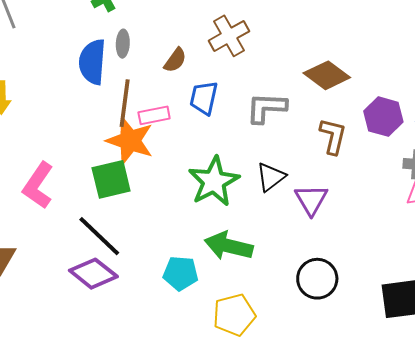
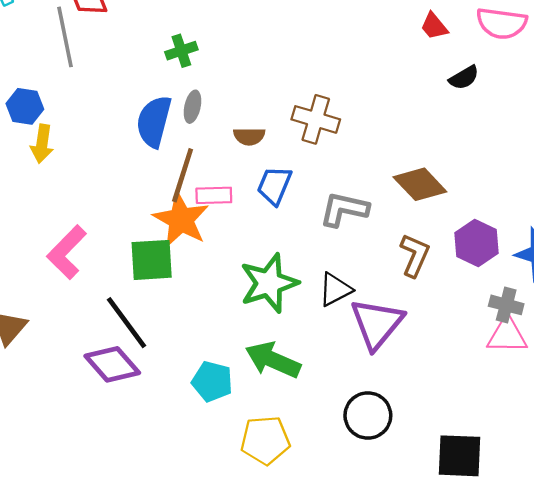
brown cross: (229, 36) -> (316, 119), turned 36
brown semicircle: (175, 60) -> (249, 136), turned 44
purple triangle: (311, 200) -> (377, 324), size x1.4

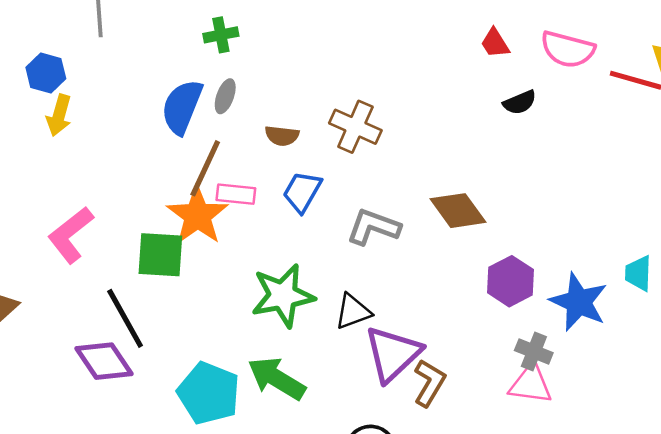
brown L-shape: (415, 255) -> (429, 383), moved
cyan pentagon: (212, 382) -> (209, 393), size x1.4

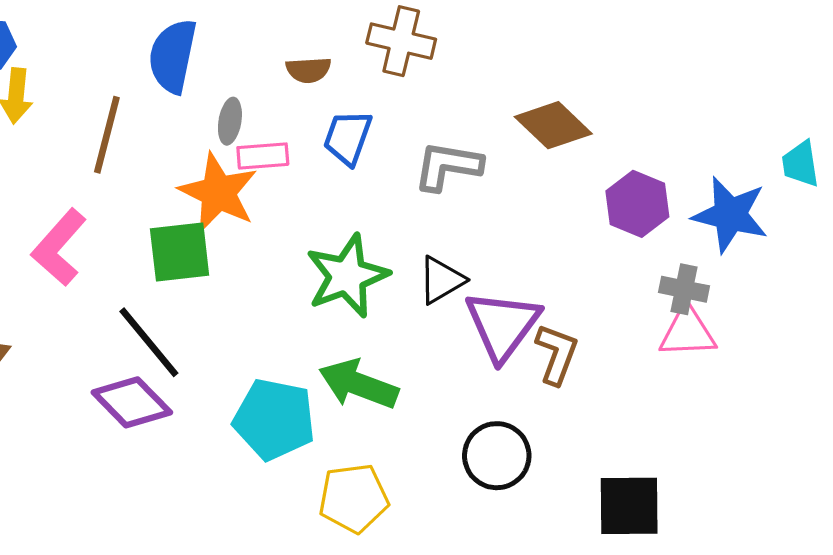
gray ellipse: (225, 96) -> (230, 121), moved
brown line: (205, 168) -> (107, 135), moved

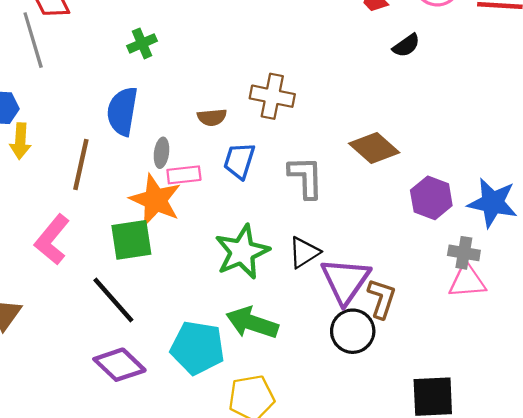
gray L-shape: (448, 166) -> (306, 177), turned 81
purple diamond: (132, 402) -> (119, 365), moved
black circle: (497, 456) -> (353, 331), moved

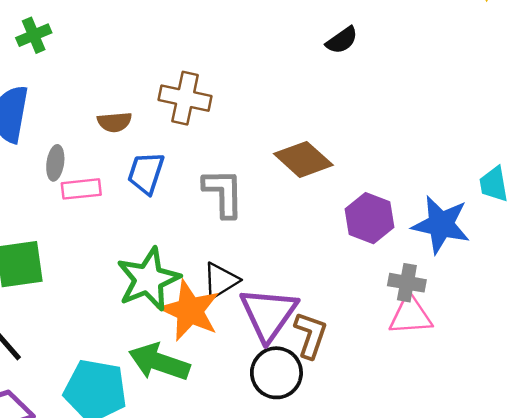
orange star: (155, 200) -> (190, 311), moved

